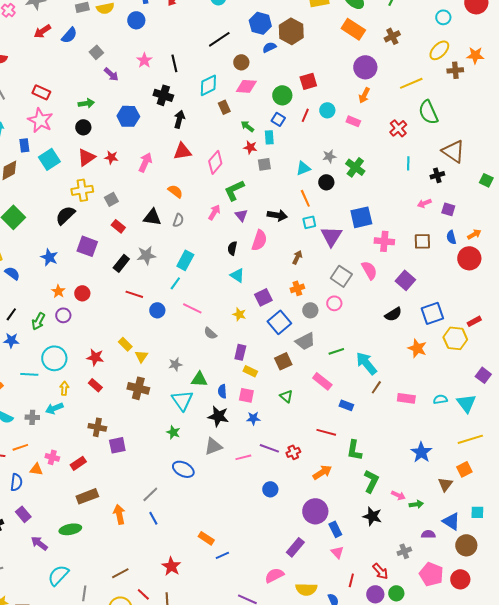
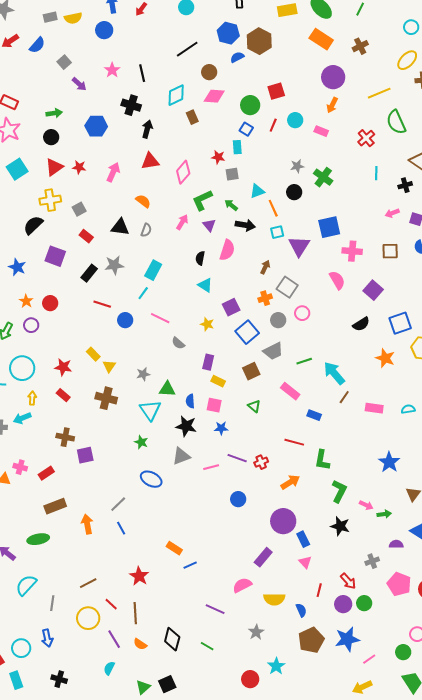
green arrow: (247, 126) -> (231, 205), moved
cyan triangle: (303, 168) -> (257, 191), moved
gray square: (341, 276) -> (287, 287), moved

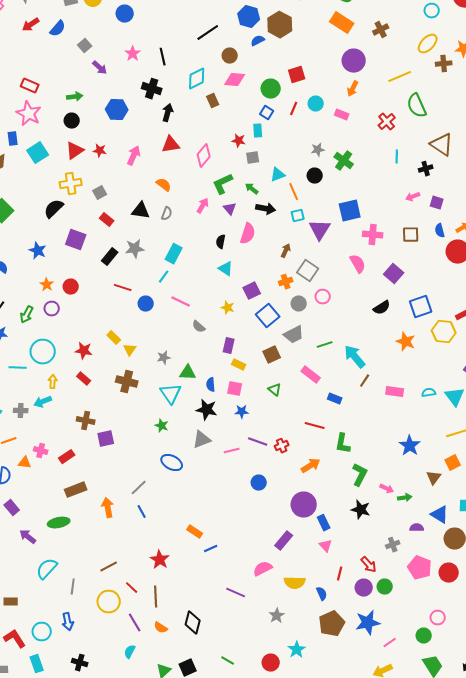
green line: (207, 646) -> (228, 661), moved

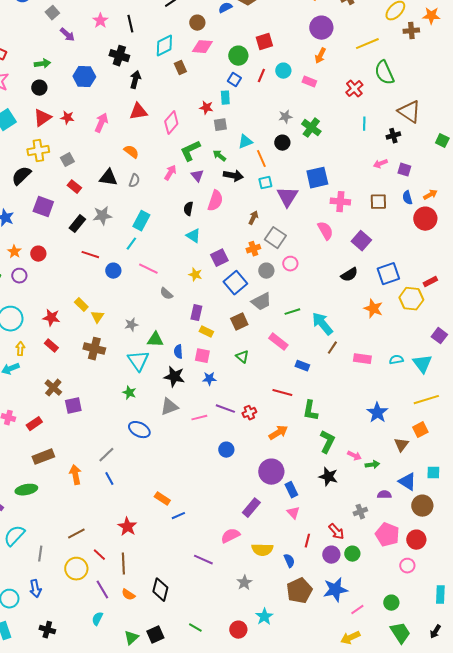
brown cross: (86, 421) -> (53, 388), turned 30
pink circle: (438, 618) -> (407, 566), moved

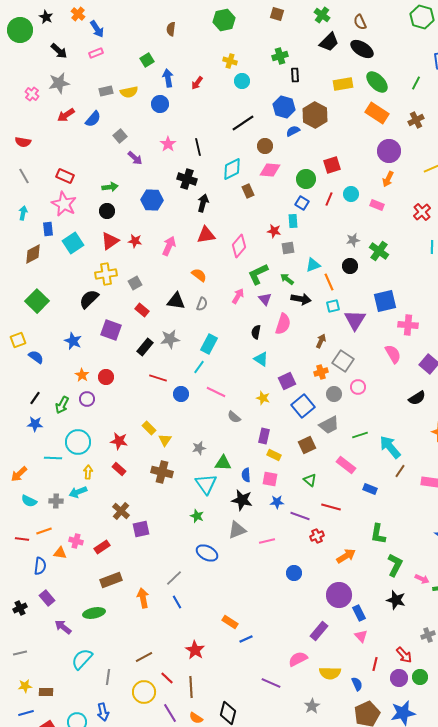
red line: (282, 393) -> (331, 507), moved
purple line: (225, 409) -> (300, 516), moved

